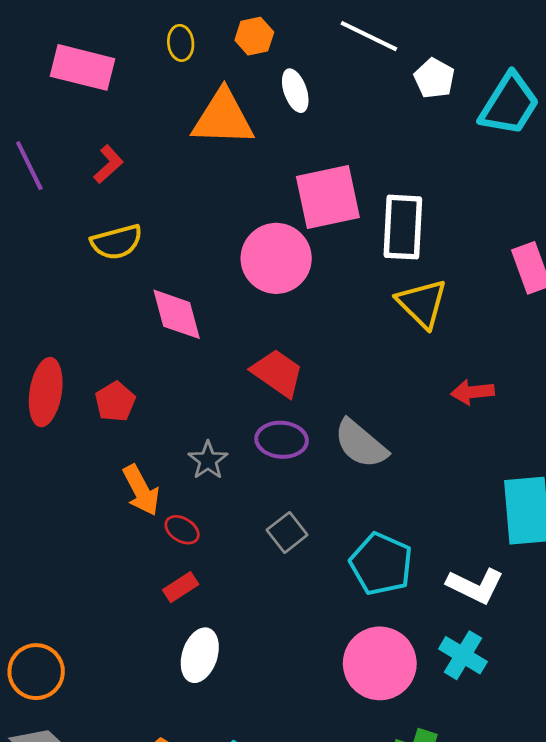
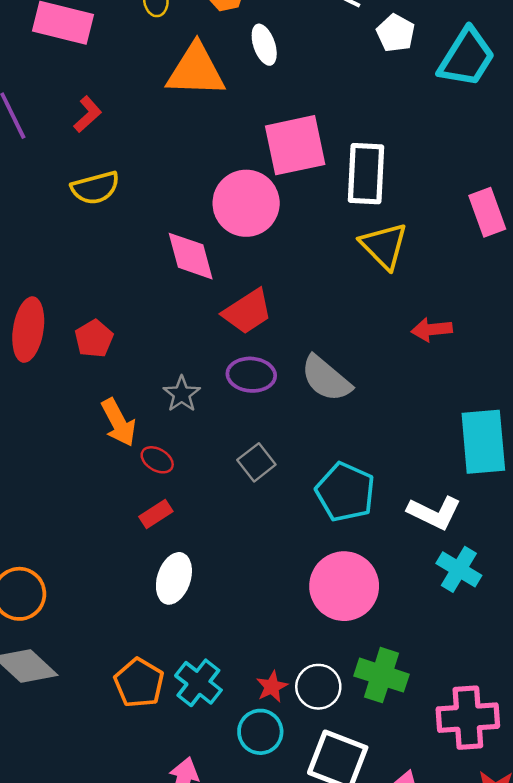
pink diamond: (177, 314) -> (191, 256), moved
red trapezoid: (277, 373) -> (247, 312), turned 112
cyan cross: (463, 655) -> (459, 569), moved

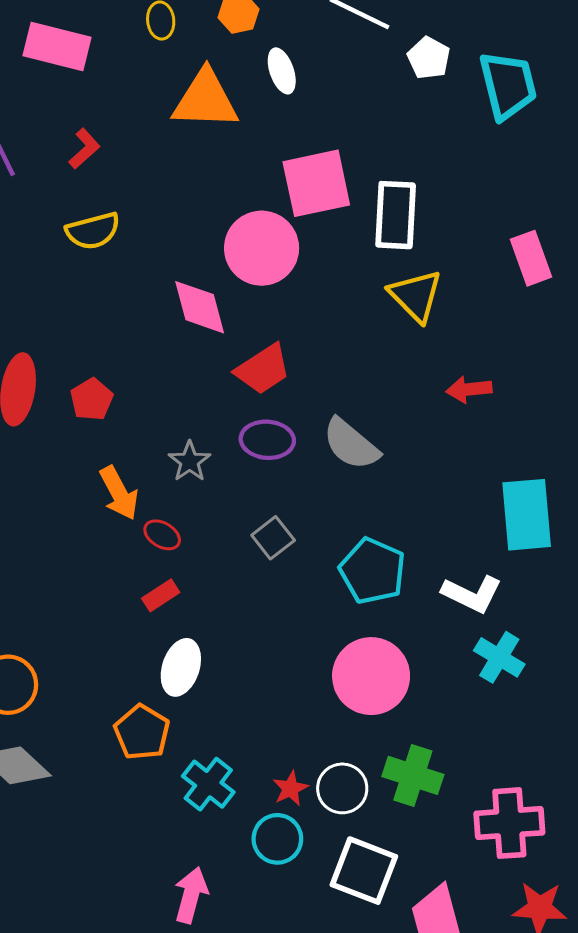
cyan trapezoid: (467, 58) -> (508, 85), turned -46
orange pentagon: (139, 683) -> (142, 732), moved

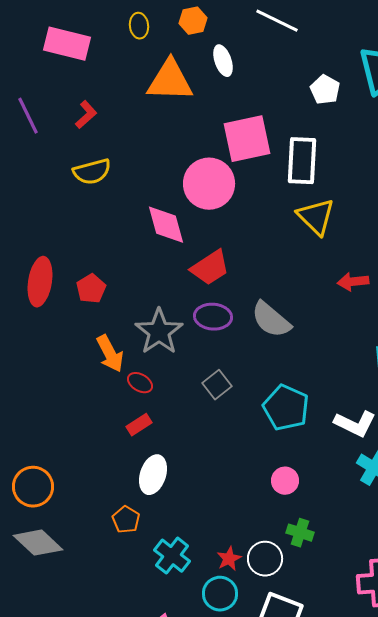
white pentagon: (429, 58) -> (325, 90), moved
gray star: (190, 461) -> (159, 332), size x1.6
pink circle: (371, 676) -> (285, 481), size x0.5
orange pentagon: (142, 732) -> (126, 520), size x0.7
green cross: (413, 775) -> (300, 533), moved, size x0.7

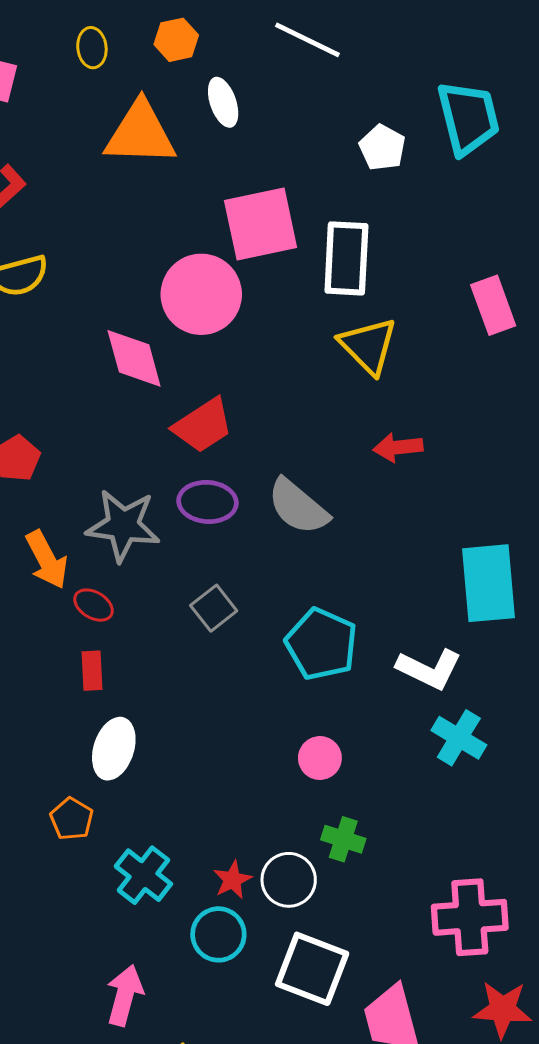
red arrow: (353, 282) -> (398, 447), moved
gray star: (159, 332) -> (123, 525), turned -30
red rectangle: (139, 425) -> (92, 671), turned -60

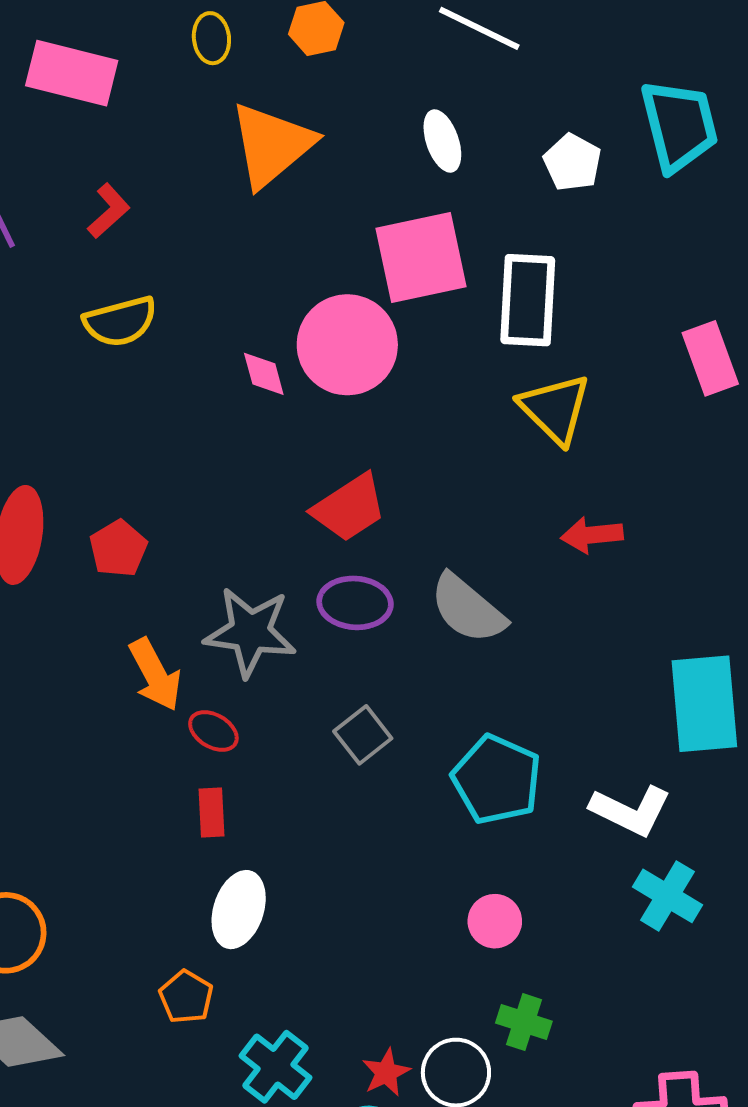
white ellipse: (223, 102) -> (442, 141), moved
orange triangle: (140, 134) -> (272, 145), turned -42
pink diamond: (134, 358) -> (264, 374), moved, size x0.6

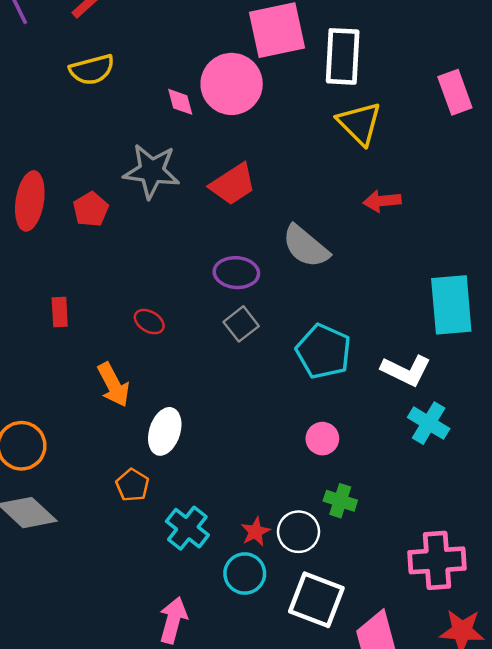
purple ellipse: (355, 603) -> (236, 273), moved
gray star: (250, 632) -> (152, 171), moved
orange arrow: (155, 675) -> (113, 385), moved
red rectangle: (211, 812) -> (60, 312), moved

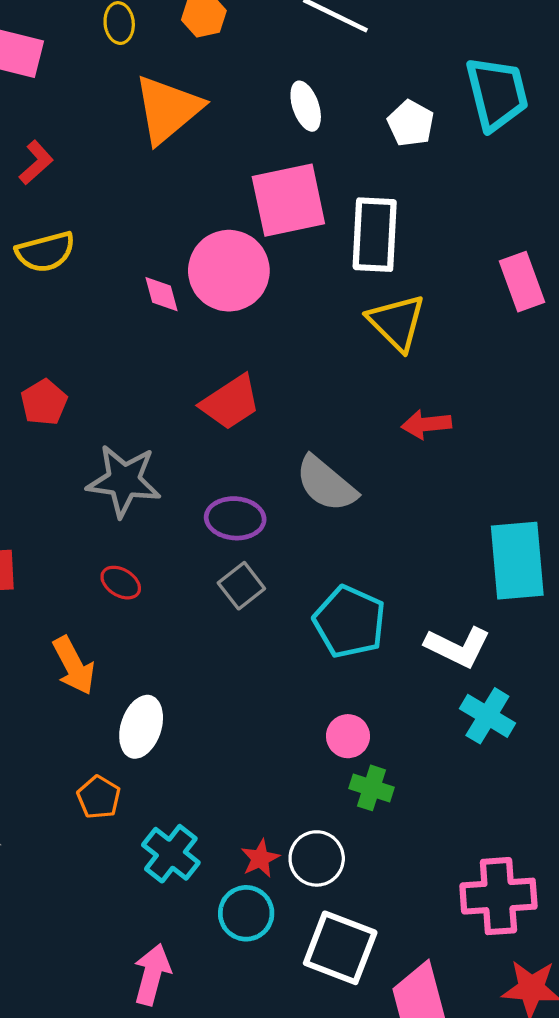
gray star: (152, 171) -> (124, 481), moved
red pentagon: (91, 209) -> (44, 402), moved
green cross: (340, 501) -> (372, 788), moved

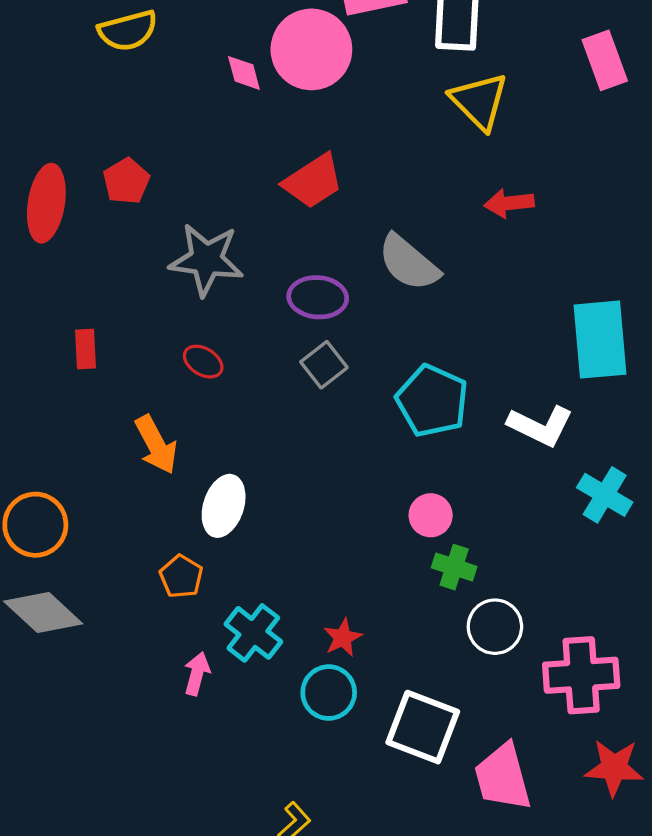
cyan cross: (487, 716) -> (605, 495), moved
white circle: (317, 858) -> (495, 627), moved
pink arrow: (152, 974) -> (197, 674), moved, size x0.7

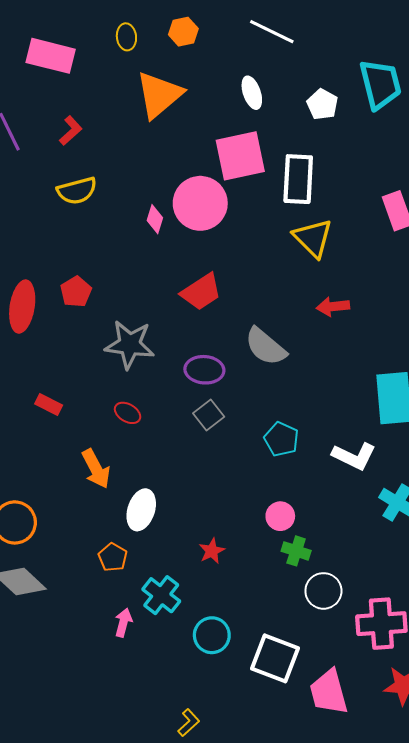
pink diamond: (244, 73) -> (155, 219), turned 32
red rectangle: (86, 349) -> (49, 405), turned -60
cyan pentagon: (432, 401) -> (281, 439), size x0.7
red star: (343, 638) -> (212, 551), moved

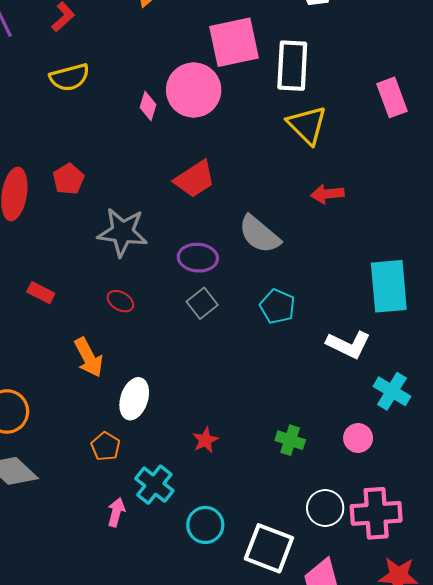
cyan pentagon: (281, 439) -> (277, 306), moved
pink circle: (280, 516) -> (358, 438), moved
white circle: (323, 591) -> (325, 508), moved

